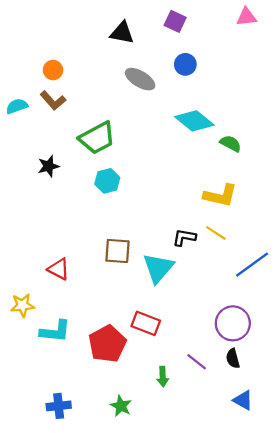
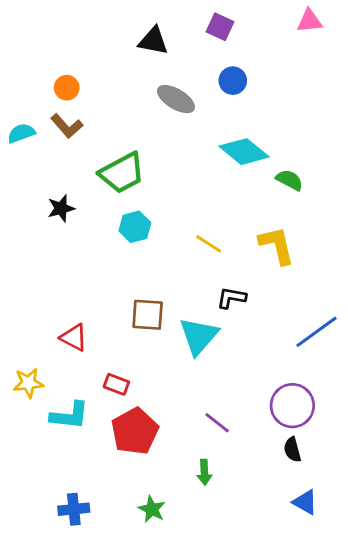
yellow L-shape: (220, 196) -> (277, 245), turned -116
yellow line: (216, 233) -> (209, 244), moved
red rectangle: (146, 323) -> (116, 384), moved, size x0.7
purple line: (197, 362) -> (217, 423), moved

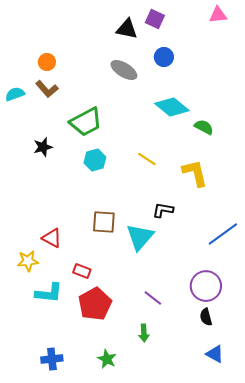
black triangle: (153, 41) -> (127, 29), moved
yellow line: (209, 244) -> (147, 159), moved
yellow star: (28, 383) -> (28, 261), moved

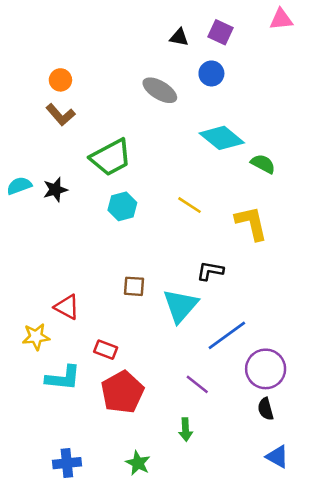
purple square: (155, 19) -> (220, 32), moved
black triangle: (127, 29) -> (179, 37), moved, size x0.7
cyan semicircle: (15, 94) -> (19, 186), moved
brown square: (104, 222) -> (134, 286), size x0.7
blue line: (223, 234) -> (227, 335), moved

